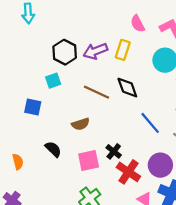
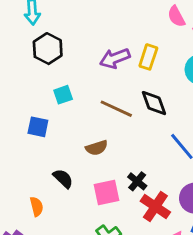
pink semicircle: (138, 24) -> (176, 16), moved
black hexagon: (65, 52) -> (48, 49), moved
orange semicircle: (18, 162) -> (37, 207), moved

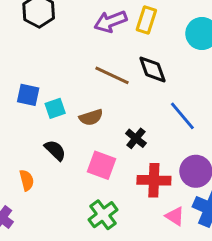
cyan square: (63, 95) -> (55, 108), moved
black cross: (137, 181) -> (136, 138), moved
pink square: (106, 193) -> (102, 165), turned 32
red cross: (155, 207) -> (154, 180), turned -32

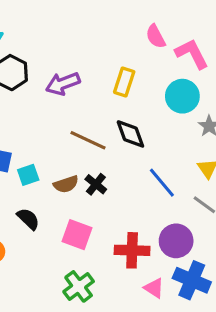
purple arrow: (111, 22) -> (63, 84), moved
black cross: (136, 138) -> (96, 184), moved

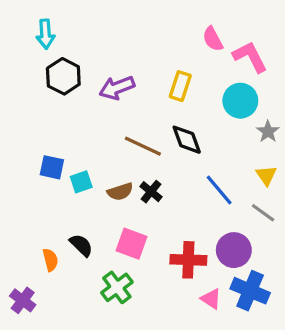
black semicircle: (28, 219) -> (81, 245), moved
green cross: (79, 286) -> (117, 287), moved

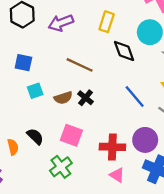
black diamond: (187, 140) -> (124, 51), moved
blue square: (52, 167) -> (23, 63), moved
pink triangle: (211, 299) -> (117, 175), moved

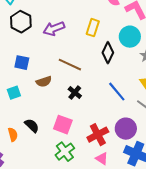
black diamond: (124, 51) -> (108, 53), turned 45
cyan square: (35, 91) -> (14, 93), moved
brown semicircle: (63, 98) -> (44, 82), moved
red cross: (112, 147) -> (98, 135), turned -30
green cross: (61, 167) -> (65, 152), moved

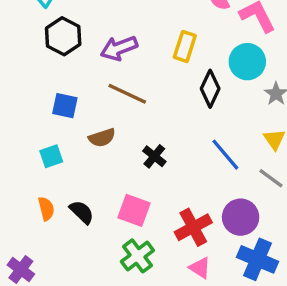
brown line: (70, 65) -> (127, 94), moved
orange semicircle: (13, 135) -> (46, 209), moved

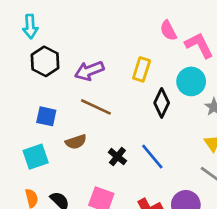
blue line: (225, 155) -> (152, 157), moved
cyan square: (51, 156) -> (36, 157), size x1.4

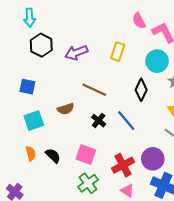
black diamond: (162, 103) -> (141, 90), moved
brown line: (96, 107) -> (94, 90), moved
blue square: (46, 116) -> (27, 87), moved

